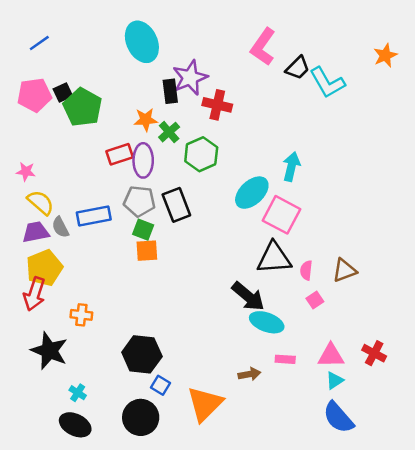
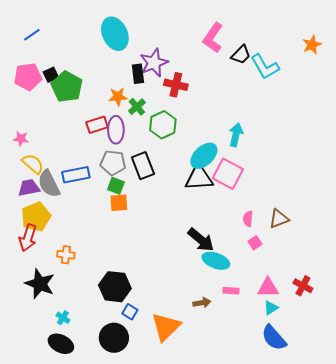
gray semicircle: (60, 227) -> (49, 184), size x1.6
black triangle: (274, 258) -> (199, 178), moved

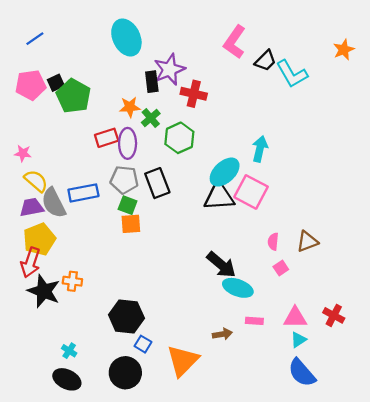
black star: (40, 284) -> (44, 291), moved

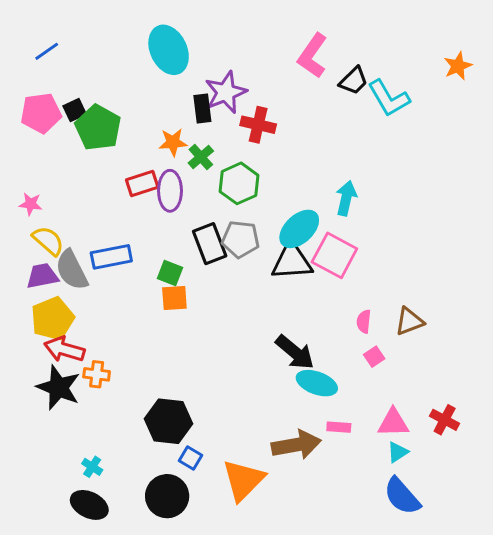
gray pentagon: (124, 180) -> (240, 239), moved
red arrow: (30, 262) -> (64, 349), moved, turned 88
brown arrow: (222, 334) -> (296, 445), size x1.8

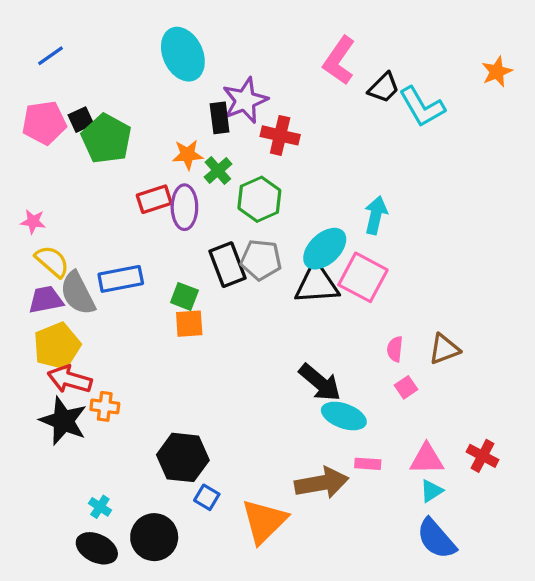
black circle: (167, 496) -> (154, 537), moved

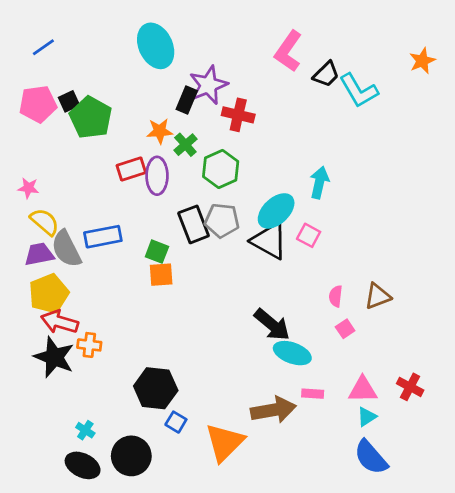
black rectangle: (220, 118) -> (187, 100), turned 30
pink square: (363, 277) -> (309, 235), size x0.6
black triangle: (317, 284) -> (269, 241), turned 33

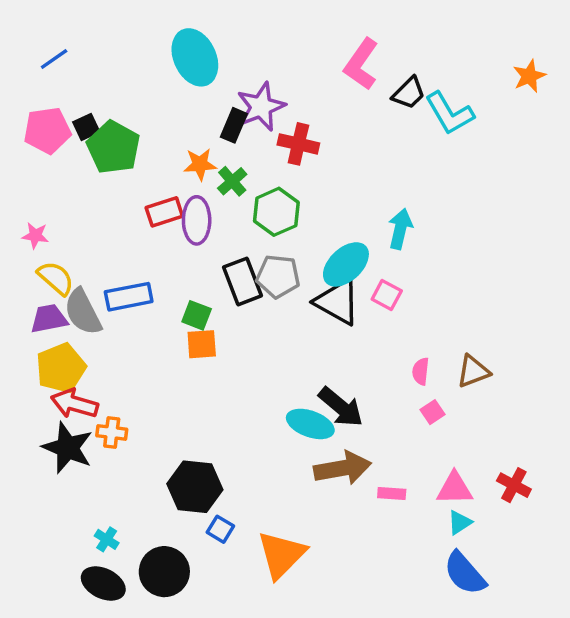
cyan ellipse: (292, 353) -> (310, 424), moved
brown arrow: (273, 410) -> (343, 468), moved

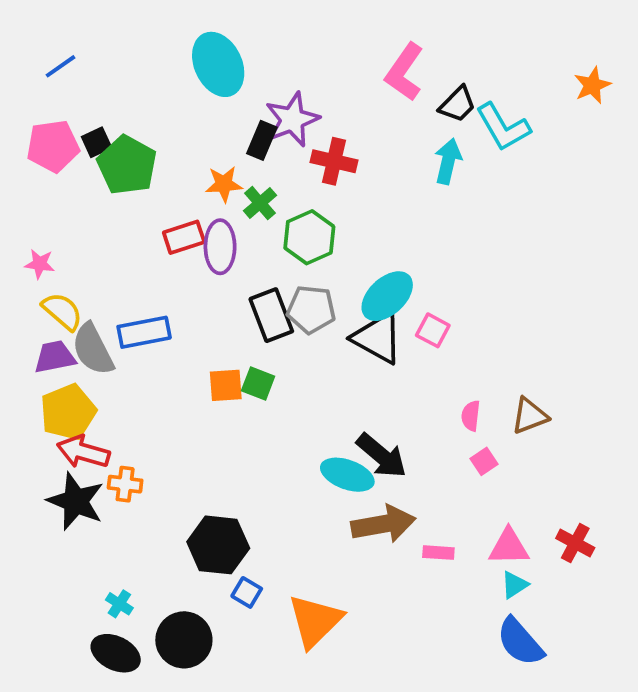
cyan arrow: (400, 229) -> (448, 161), moved
green square: (197, 315) -> (258, 383), moved

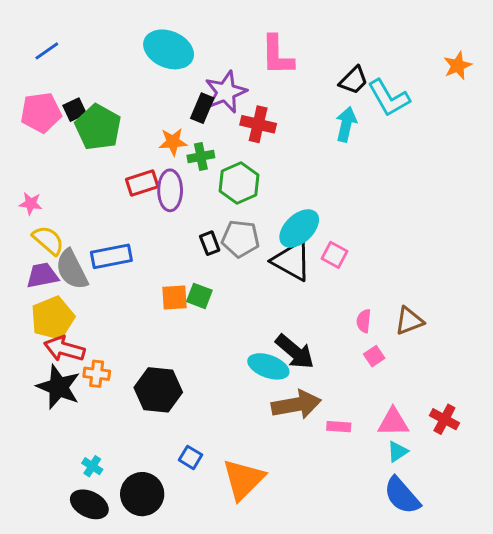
cyan ellipse: (218, 64) -> (169, 49), turned -42
pink L-shape: (404, 72) -> (277, 55), moved, turned -36
green cross: (260, 203) -> (201, 157), turned 30
black rectangle: (271, 315) -> (210, 243), size x0.6
black hexagon: (218, 545) -> (158, 390), moved

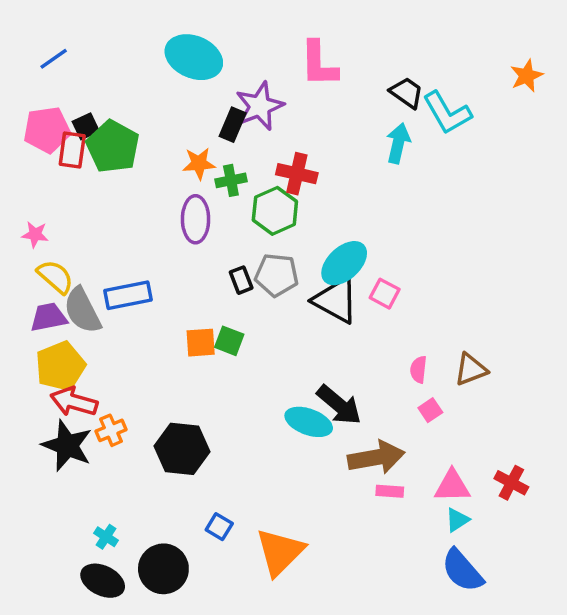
black trapezoid: (353, 80) -> (407, 93), turned -100
red cross: (258, 124) -> (297, 174), moved
red rectangle: (142, 183) -> (72, 150), moved, turned -64
orange cross: (97, 374) -> (111, 430), turned -30
brown arrow: (296, 405) -> (376, 457), moved

